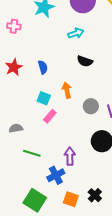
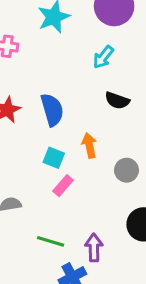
cyan arrow: (76, 33) -> (103, 57), turned 147
blue semicircle: (43, 67) -> (52, 110), size x1.5
green line: (32, 153) -> (51, 241), moved

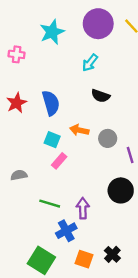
orange arrow: (89, 145) -> (79, 130), turned -66
gray circle: (126, 170) -> (108, 138), moved

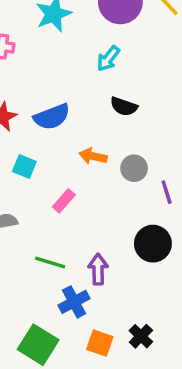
blue semicircle: (51, 103) -> (52, 117), turned 85
cyan square: (52, 140) -> (24, 166), moved

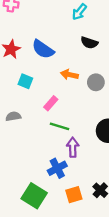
blue semicircle: (52, 117) -> (43, 49), turned 55
green line: (50, 262) -> (60, 126), moved
orange square: (100, 343) -> (74, 195), turned -35

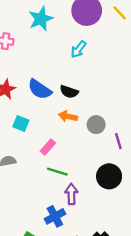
black semicircle: (89, 43) -> (69, 92), moved

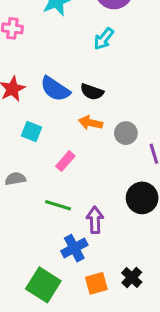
green line: (57, 172) -> (58, 205), moved

